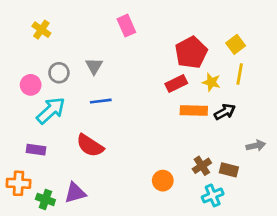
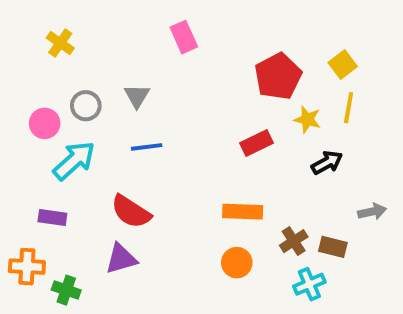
red rectangle: (176, 84) -> (256, 143), moved
orange rectangle: (194, 110) -> (243, 212), moved
purple triangle: (75, 193) -> (121, 259), moved

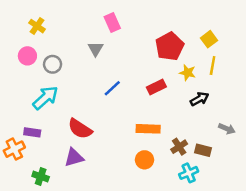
gray triangle: (137, 96) -> (96, 49), moved
pink circle: (45, 123) -> (27, 56), moved
blue line: (147, 147) -> (112, 88), moved, turned -36
gray arrow: (372, 212) -> (227, 129), turned 35
orange cross: (27, 267) -> (14, 149), moved, turned -30

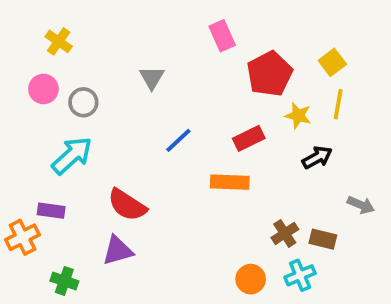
pink rectangle: (112, 22) -> (222, 36), moved
orange rectangle: (148, 129) -> (230, 182), moved
orange circle: (144, 160) -> (251, 279), moved

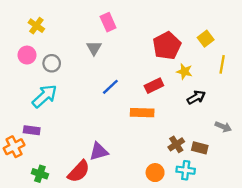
pink rectangle: (222, 36) -> (108, 22), moved
yellow line: (338, 104) -> (222, 64), moved
red semicircle: (127, 205) -> (79, 171), moved, turned -80
purple triangle: (118, 251) -> (99, 151), moved
cyan cross: (300, 275) -> (186, 170), turned 30

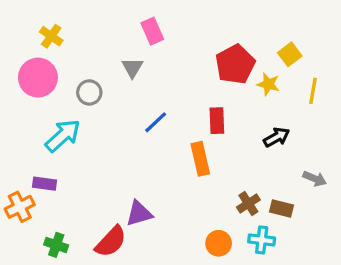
pink circle: (27, 55) -> (38, 78), size x1.5
gray circle: (52, 63) -> (89, 92), moved
yellow star: (184, 71) -> (268, 84), moved
red rectangle: (154, 86) -> (217, 121), turned -66
orange rectangle: (142, 113) -> (200, 159), turned 75

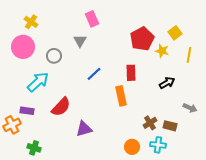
red semicircle: (111, 242) -> (61, 107), moved

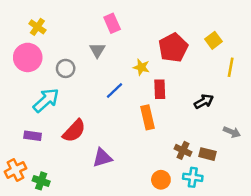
yellow star: (162, 51) -> (141, 67), moved
brown cross: (150, 123) -> (183, 150), turned -32
orange cross: (12, 125) -> (15, 170), moved

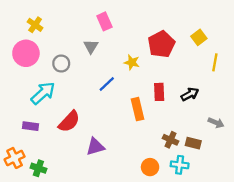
red rectangle: (160, 89) -> (159, 92), moved

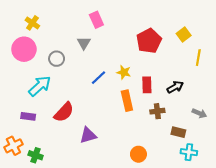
yellow star: (132, 62) -> (124, 72), moved
brown cross: (170, 140) -> (157, 111), moved, turned -32
cyan cross: (180, 165) -> (189, 152), moved

